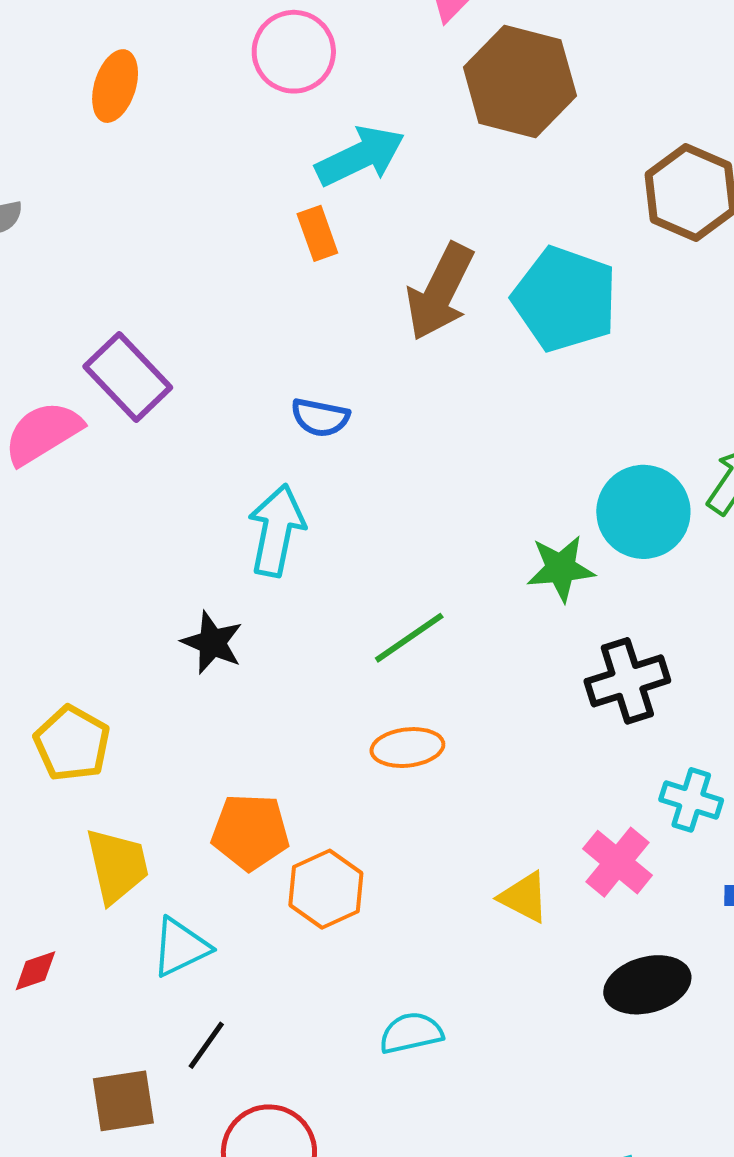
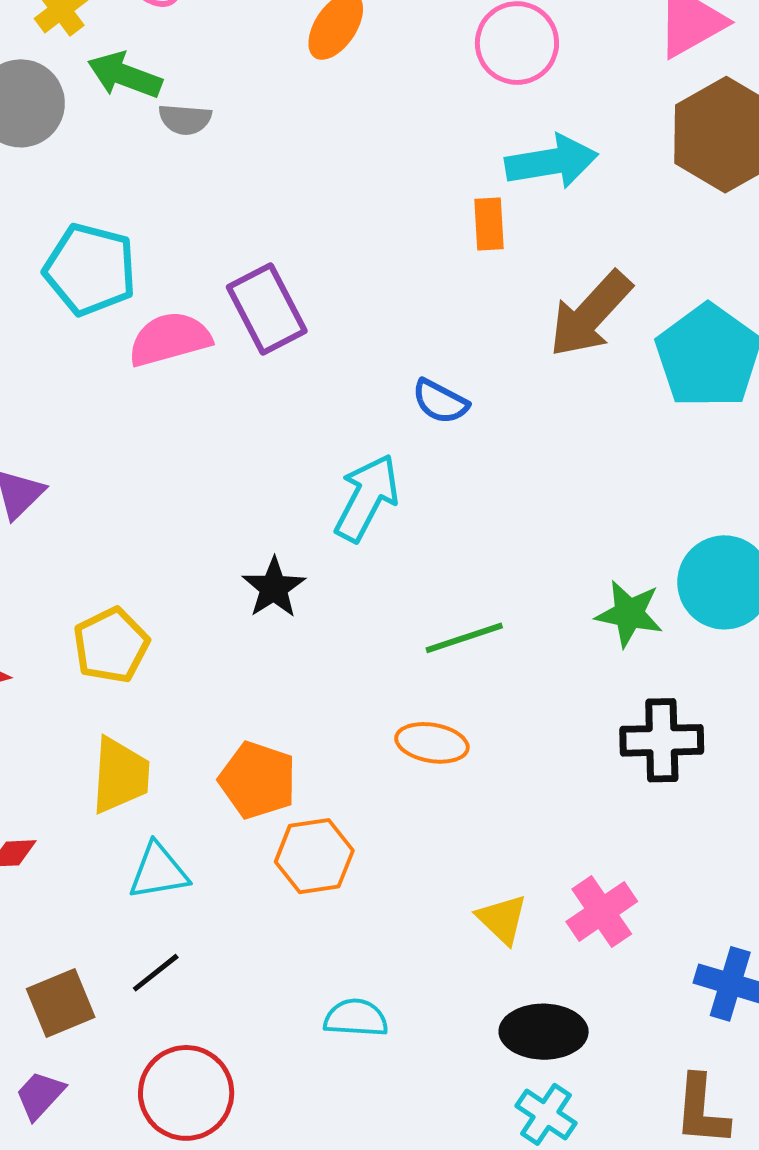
cyan cross: (691, 800) -> (546, 1114), moved
black ellipse: (647, 985) -> (544, 1032), moved
brown square: (123, 1101) -> (61, 1003), turned -30

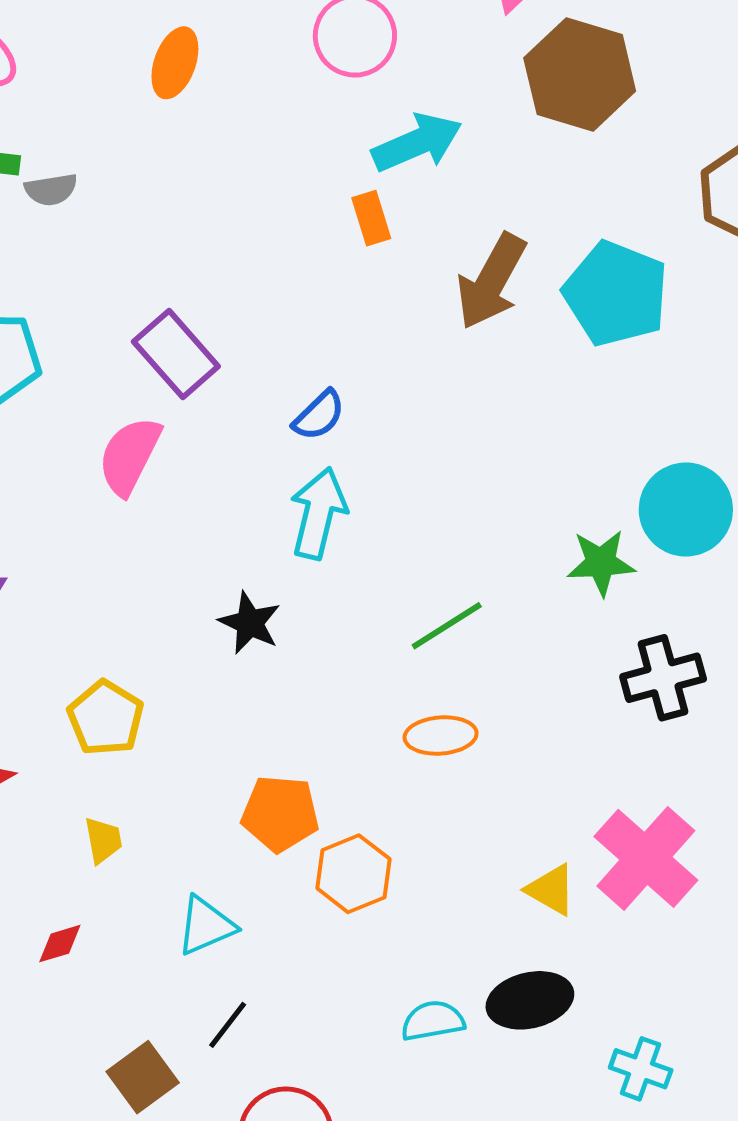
pink semicircle: (170, 339) -> (130, 456), moved, turned -34
blue semicircle: (440, 402) -> (319, 415), moved, turned -58
yellow trapezoid: (120, 775) -> (103, 840), moved, size x0.6
pink cross: (602, 912) -> (646, 858), size x1.5
black ellipse: (544, 1032) -> (530, 1000), moved

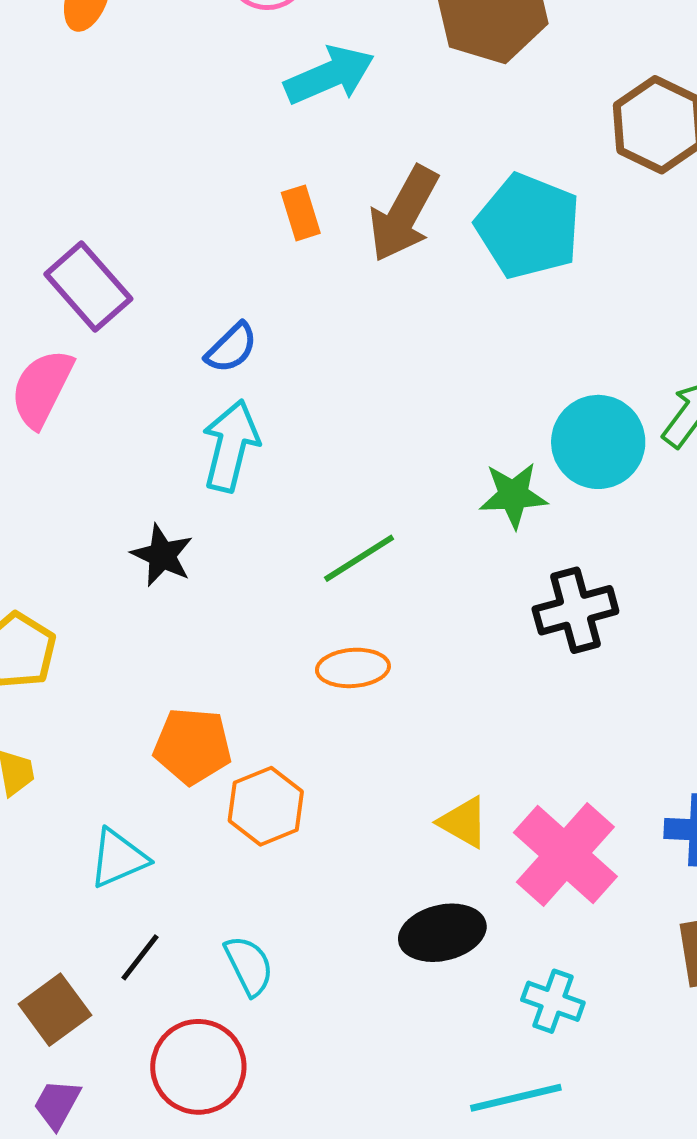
orange rectangle: (371, 218) -> (301, 213), moved
pink cross: (646, 858) -> (565, 854), moved
cyan semicircle: (433, 1021) -> (249, 966), moved, turned 74

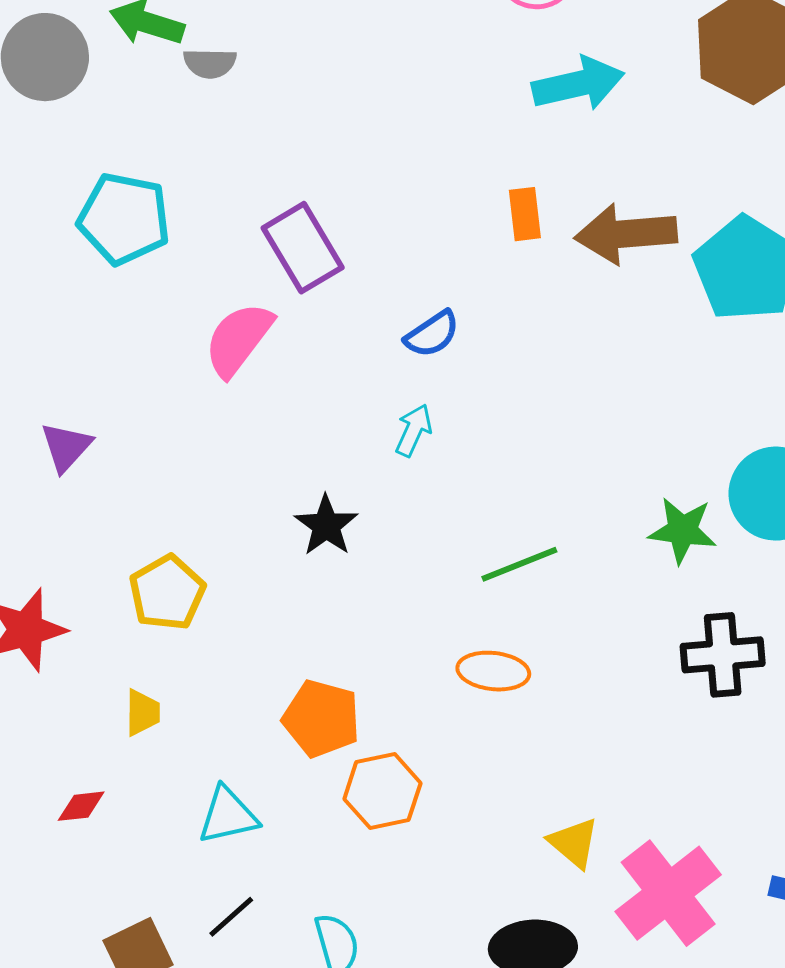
brown arrow: (404, 214) -> (626, 234), turned 46
cyan arrow: (231, 446) -> (414, 430), size x0.6

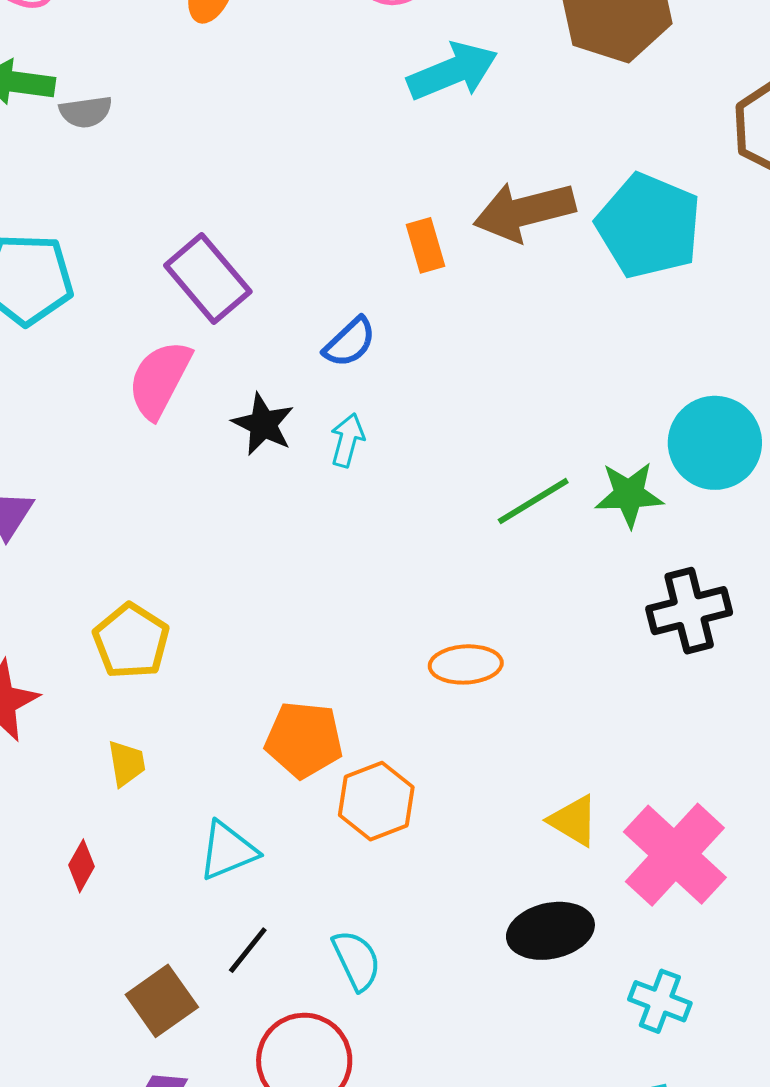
orange rectangle: (525, 214) -> (425, 245), moved
black star: (326, 525) -> (263, 424), moved
green line: (519, 564) -> (533, 501), moved
red diamond: (81, 806) -> (82, 866), turned -45

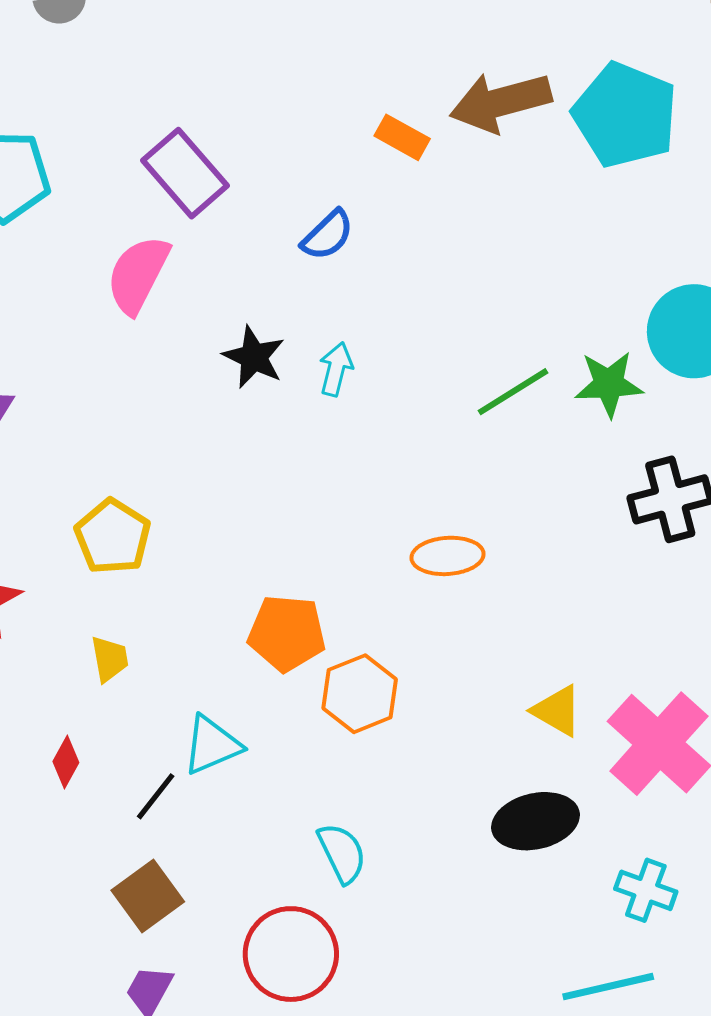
orange rectangle: (425, 245) -> (402, 137), turned -44
black star: (263, 424) -> (254, 357), moved
cyan arrow: (347, 440) -> (336, 369), moved
black line: (248, 950) -> (156, 796), moved

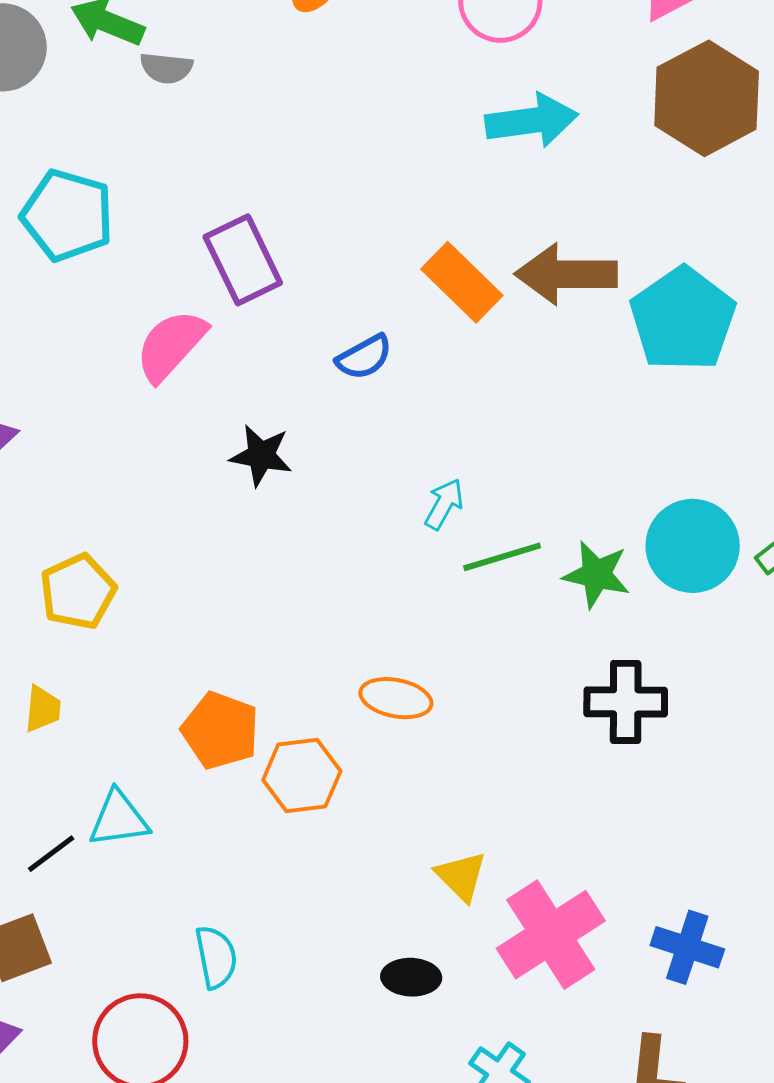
orange rectangle: (402, 137) -> (462, 282), size x1.5
black star: (254, 357) -> (261, 455), turned -30
cyan arrow: (336, 369) -> (444, 504), moved
orange hexagon: (360, 694) -> (302, 776), moved
black ellipse: (536, 821) -> (411, 977), size x0.7

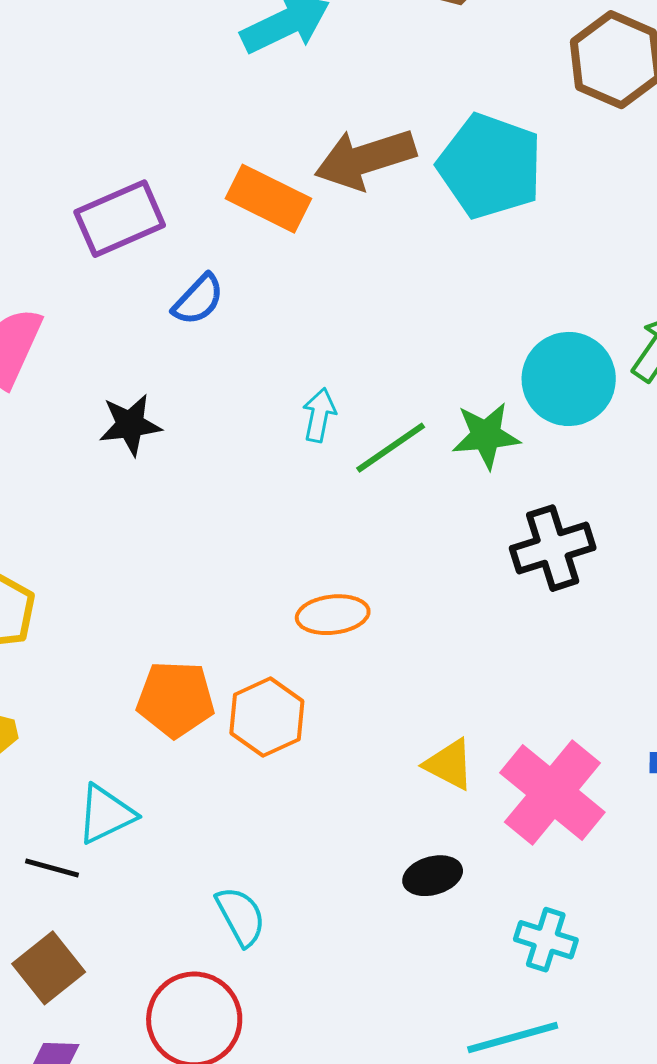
purple rectangle: (243, 260) -> (120, 219), moved, turned -70
black line: (51, 854) -> (52, 868), turned 70

